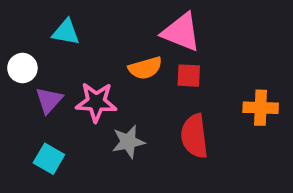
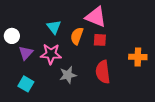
cyan triangle: (66, 32) -> (54, 27), moved, turned 42
orange semicircle: (145, 68) -> (77, 36), turned 126

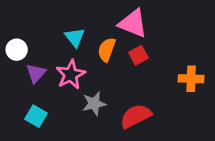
red square: (100, 40) -> (138, 55), turned -32
pink star: (51, 54) -> (71, 75), turned -30
red semicircle: (103, 72) -> (136, 116), moved, turned 70

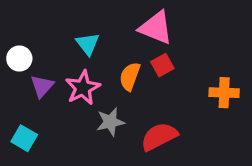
orange semicircle: (107, 50) -> (130, 76), moved
cyan square: (36, 116) -> (24, 138), moved

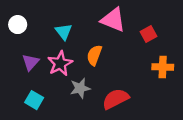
white circle: (19, 59) -> (18, 25), moved
red square: (162, 65) -> (149, 34), moved
cyan square: (24, 138) -> (34, 100), moved

